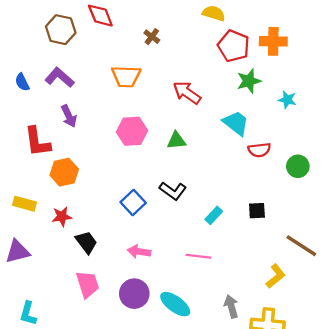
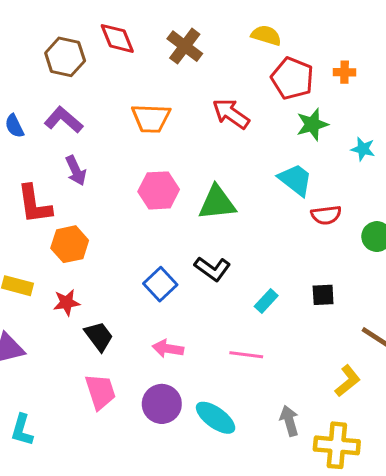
brown cross: (152, 37) -> (185, 46), moved, size x1.6
orange cross: (273, 41) -> (345, 72), size x0.6
red arrow: (187, 93) -> (231, 114), moved
green triangle: (176, 141) -> (217, 203), size x1.5

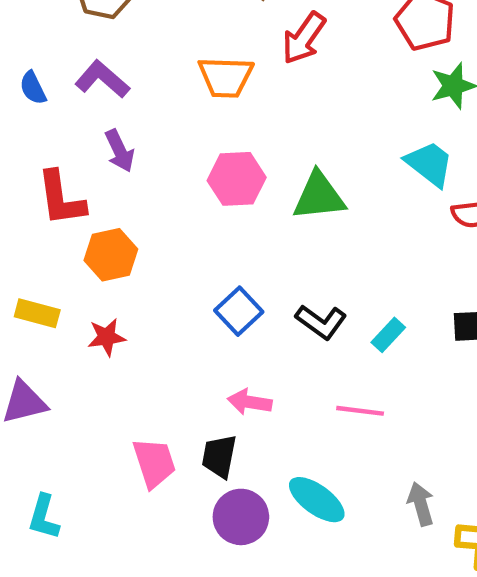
red arrow: (231, 114) -> (304, 38), moved, turned -90
black L-shape: (212, 269) -> (321, 322), moved
black trapezoid: (99, 336) -> (219, 456), moved, turned -132
purple circle: (162, 404) -> (241, 517), moved

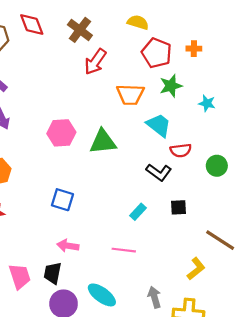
orange trapezoid: (226, 77) -> (130, 95), moved
blue square: (239, 311) -> (62, 200), turned -30
black L-shape: (321, 322) -> (159, 172), moved

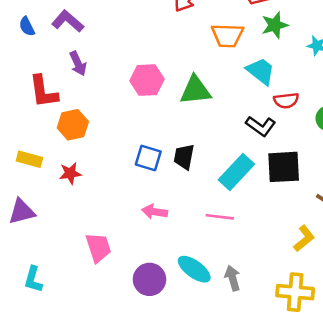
black square: (178, 207) -> (284, 167), size x1.8
cyan rectangle: (138, 212) -> (236, 172), size x1.8
black trapezoid: (53, 273) -> (184, 157), moved
gray arrow: (154, 297) -> (233, 278), moved

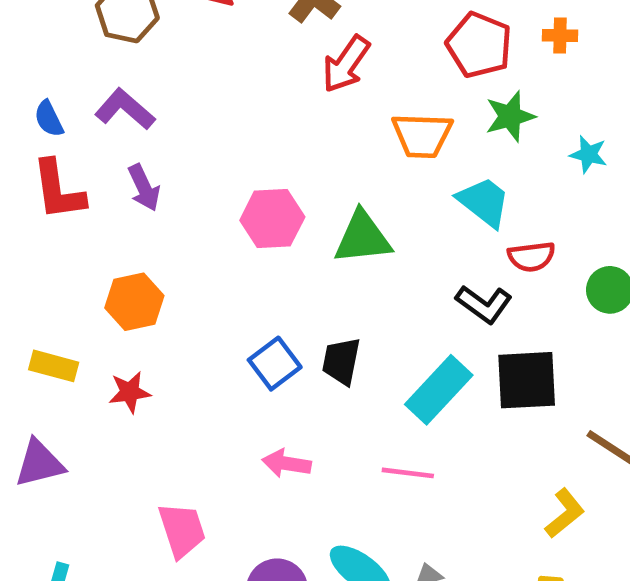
red L-shape: (43, 92) -> (58, 190), moved
blue square: (148, 158) -> (275, 364), turned 36

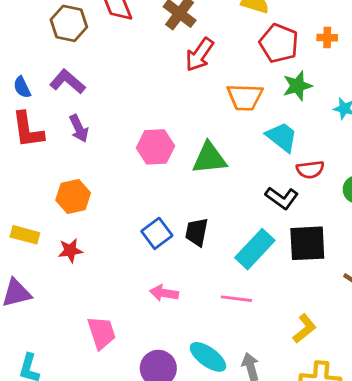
yellow L-shape: (565, 513) -> (304, 329), moved

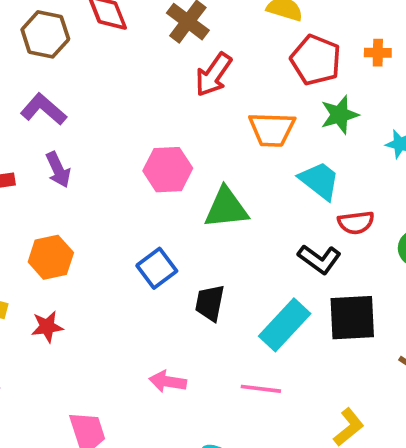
pink hexagon: (155, 147) -> (168, 170), moved
blue square: (157, 233) -> (157, 268), moved

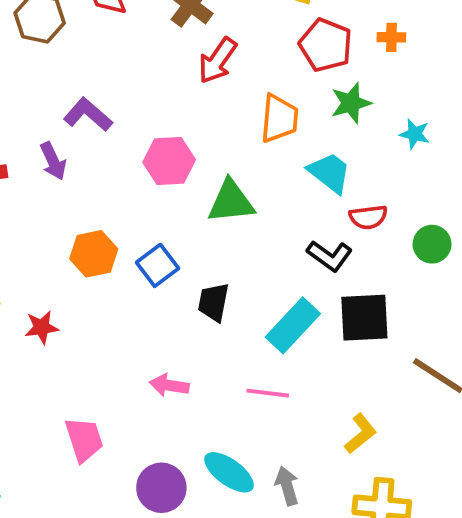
purple L-shape: (44, 109) -> (88, 115), moved
orange trapezoid: (272, 129) -> (279, 119), turned -87
orange hexagon: (51, 257) -> (94, 254), moved

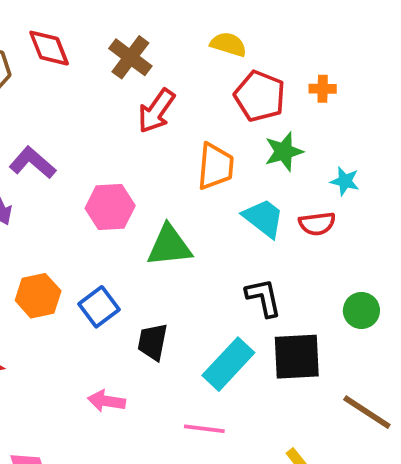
red semicircle: (368, 217) -> (317, 224), moved
green circle: (432, 244) -> (361, 310), moved
black L-shape: (330, 256) -> (263, 298), turned -138
pink arrow: (169, 385) -> (106, 401), moved

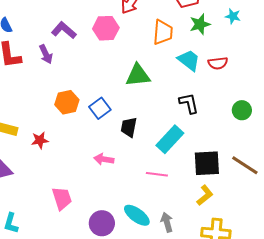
cyan star: (345, 181) -> (233, 16), moved
pink hexagon: (110, 207) -> (106, 28), moved
black square: (297, 357) -> (207, 163), moved

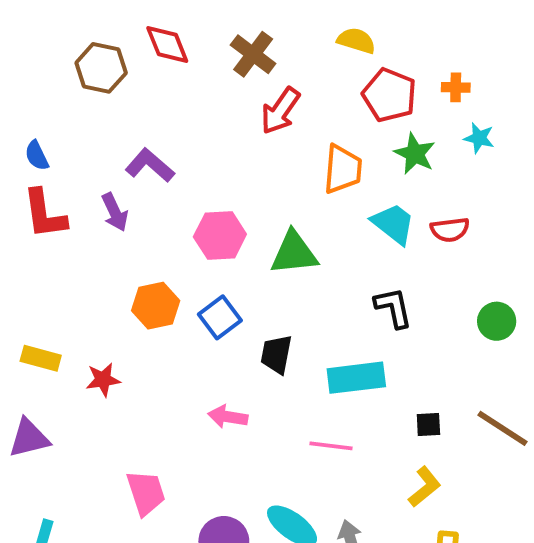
green star: (200, 24) -> (415, 154), turned -30
pink hexagon: (106, 28) -> (220, 235), moved
cyan rectangle: (170, 139) -> (356, 378), turned 40
black square: (207, 163) -> (428, 424), size x0.5

